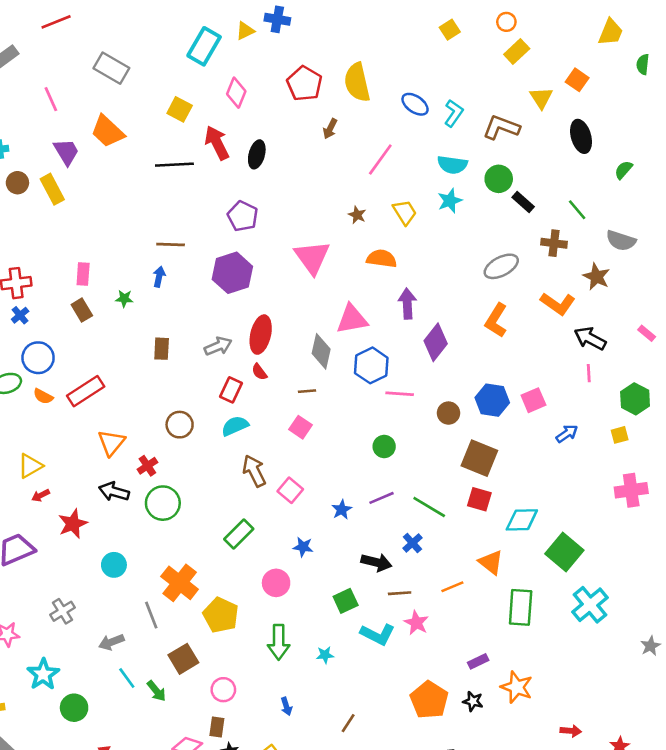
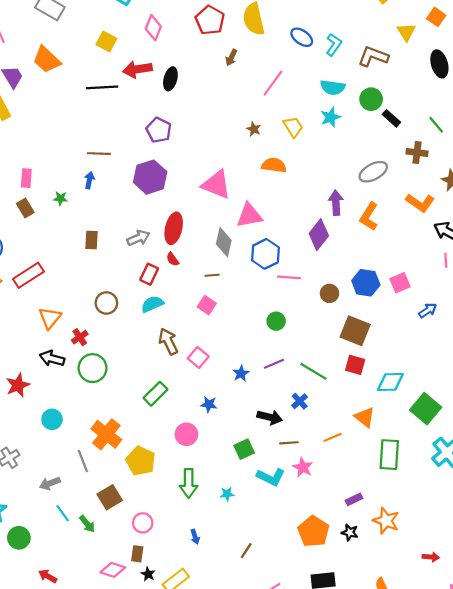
red arrow: (217, 143) -> (137, 69), turned -72
pink triangle: (312, 257) -> (216, 185), moved, turned -32
purple arrow: (407, 304) -> (336, 203), moved

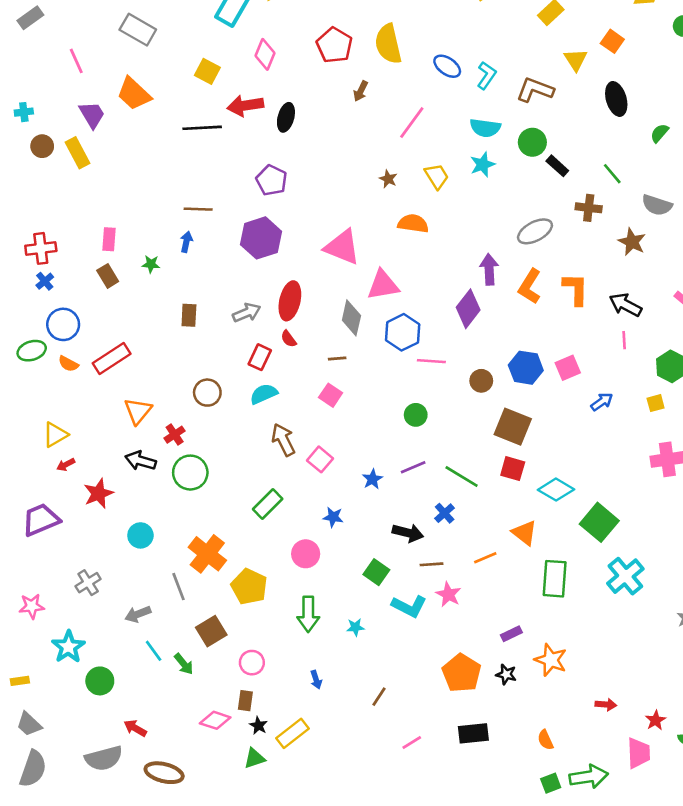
orange L-shape: (420, 203) -> (576, 289), moved, turned -124
cyan diamond: (390, 382) -> (556, 490), turned 32
green square: (244, 449) -> (376, 572), turned -30

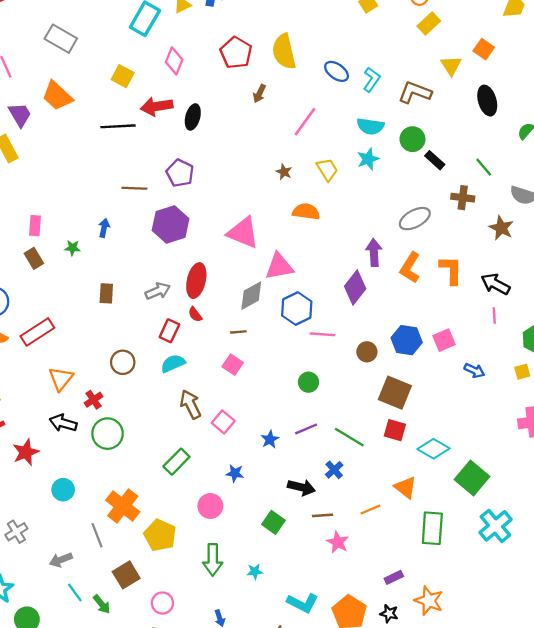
brown line: (198, 209) -> (134, 188), moved
gray diamond: (351, 318) -> (251, 296), turned 48
blue arrow: (602, 402) -> (474, 370), turned 60
cyan L-shape: (409, 606) -> (303, 603), moved

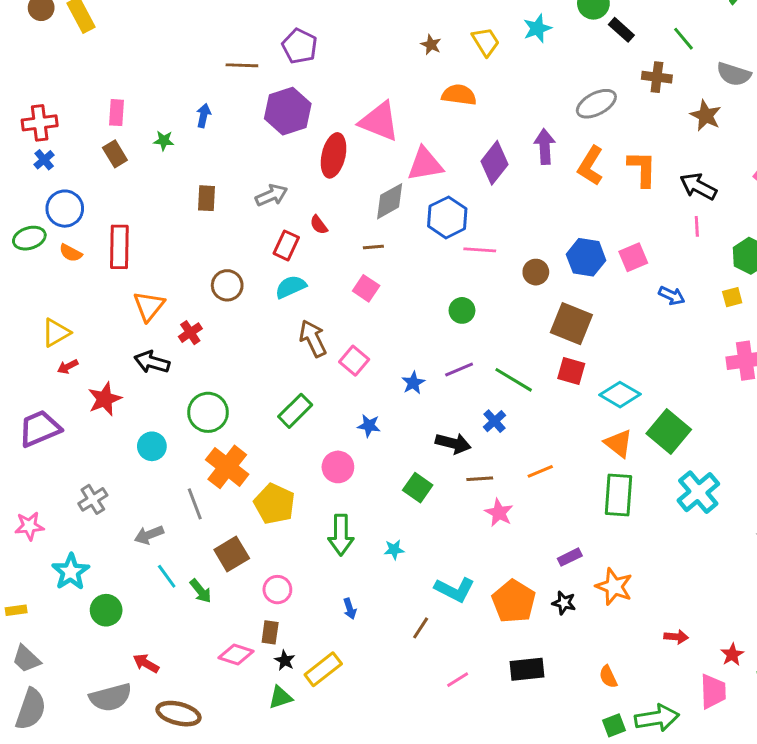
red ellipse: (196, 281) -> (334, 155), moved
purple diamond: (355, 288) -> (494, 163), moved
red rectangle: (37, 332) -> (119, 247), turned -56
green circle: (108, 434) -> (208, 412), moved
orange triangle: (405, 487) -> (619, 443), moved

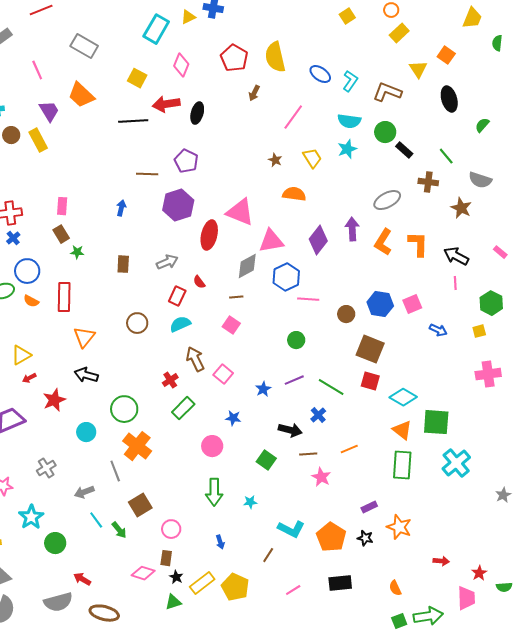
green star: (164, 141) -> (77, 252), moved
red cross: (190, 333) -> (170, 380), moved
green square: (669, 432) -> (436, 422), turned -36
yellow pentagon: (274, 504) -> (235, 587), moved

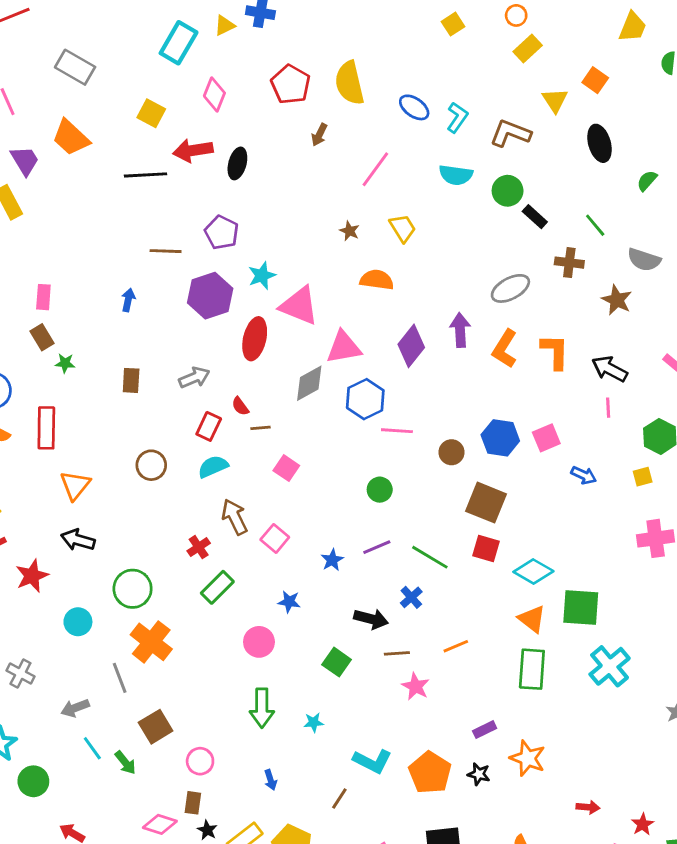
cyan star: (347, 149) -> (262, 276), moved
brown line: (236, 297) -> (260, 428), moved
gray cross: (46, 468) -> (20, 674), turned -30

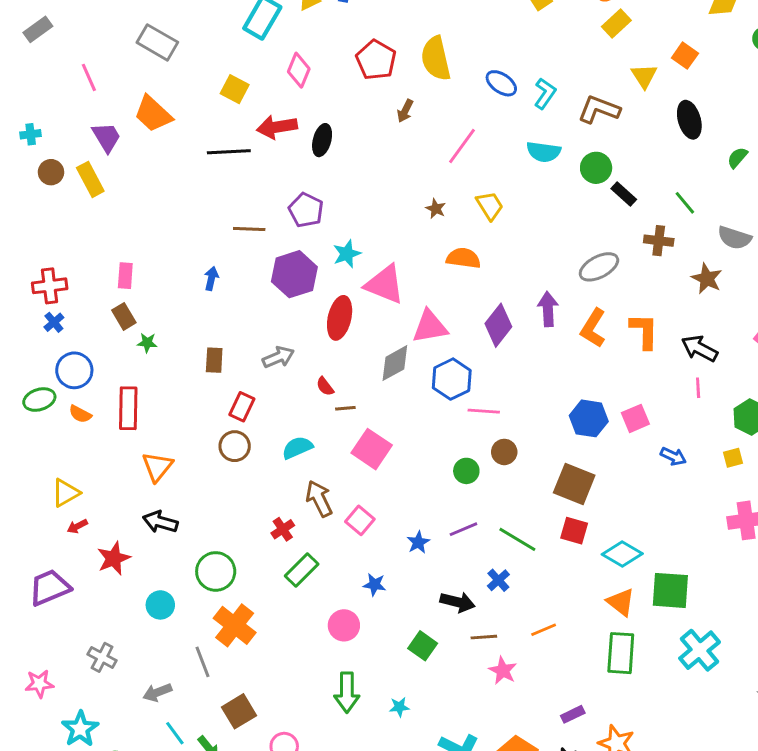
red rectangle: (209, 426) -> (242, 407), moved
brown circle: (452, 452) -> (504, 452), moved
pink square: (286, 468) -> (372, 449), size x1.5

